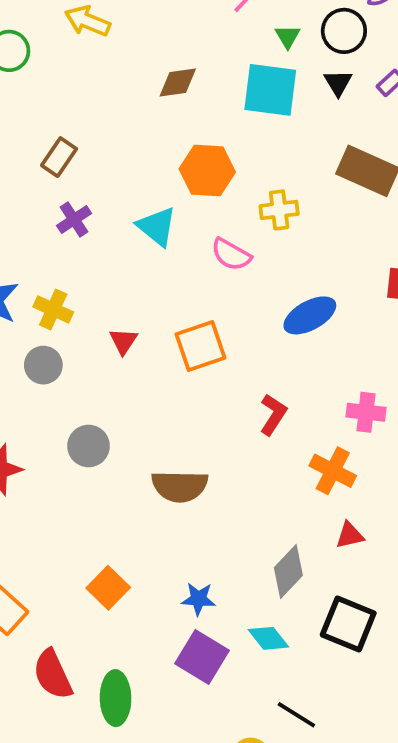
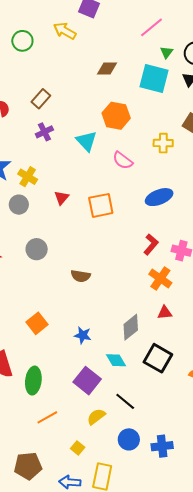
yellow cross: (279, 210) -> (163, 143), moved
red L-shape: (273, 414) -> (151, 244), moved
brown semicircle: (180, 486) -> (81, 276), size x0.7
purple square: (202, 657) -> (87, 381), moved

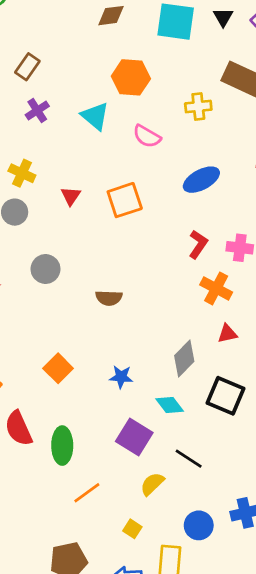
blue circle: (129, 439) -> (199, 525), moved

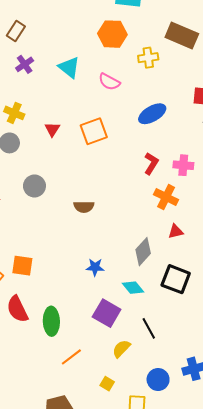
orange hexagon: (131, 77) -> (112, 34), moved
orange square: (58, 368) -> (22, 266), moved, turned -35
black line: (189, 459) -> (149, 328), turned 30

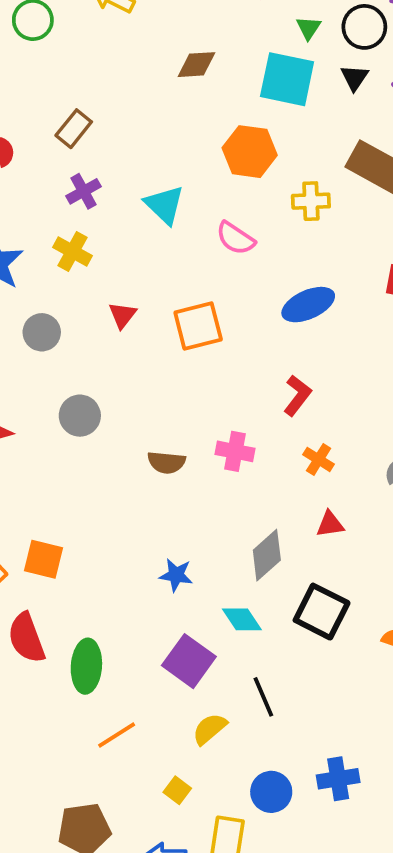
yellow cross: (14, 113) -> (72, 251), moved
pink cross: (183, 165) -> (235, 451), moved
orange cross: (166, 197) -> (319, 459), size x0.7

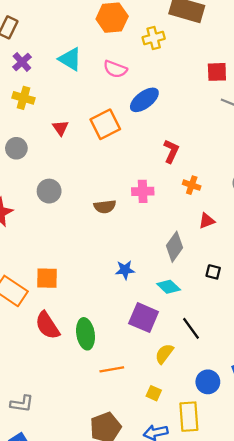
blue ellipse: (308, 305) -> (144, 100), moved
black square: (322, 612) -> (213, 272), size x0.5
orange line: (117, 735) -> (112, 369), turned 35

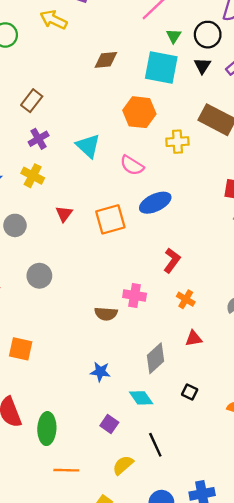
brown semicircle: (105, 207) -> (106, 314), moved
orange square: (47, 278) -> (21, 349), moved
purple square: (144, 318) -> (109, 424), size x0.6

